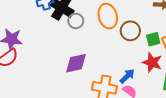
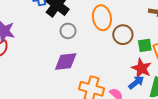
gray circle: (76, 21) -> (68, 31), moved
blue arrow: (127, 76) -> (136, 82), moved

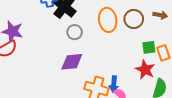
brown circle: (123, 35) -> (134, 19), moved
blue arrow: (136, 82) -> (114, 84), moved, turned 133

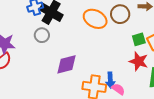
orange ellipse: (108, 20) -> (95, 19), turned -45
gray circle: (75, 32) -> (42, 35), moved

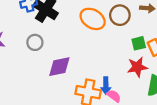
gray circle: (42, 35) -> (35, 42), moved
red star: (139, 61) -> (137, 67), turned -30

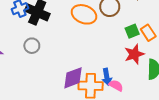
purple diamond: (59, 67) -> (73, 78), moved

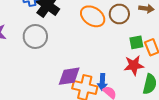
gray circle: (32, 46) -> (35, 36), size x1.5

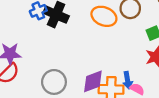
gray circle: (35, 36) -> (54, 82), moved

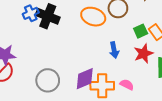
blue arrow: (128, 80) -> (114, 50), moved

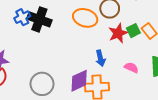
blue arrow: (114, 50) -> (100, 58), moved
red star: (143, 53) -> (118, 33), moved
pink semicircle: (127, 85) -> (131, 68), moved

